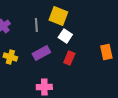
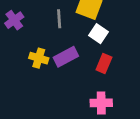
yellow cross: (10, 57) -> (39, 58), moved
pink cross: (44, 87) -> (101, 103), moved

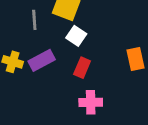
pink cross: (101, 103) -> (91, 102), moved

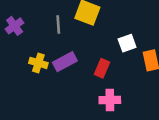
white square: (76, 36) -> (127, 43), moved, turned 36

